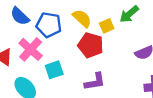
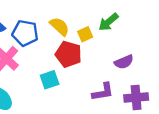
cyan square: (54, 70) -> (50, 80), moved
purple L-shape: (95, 82) -> (103, 92), moved

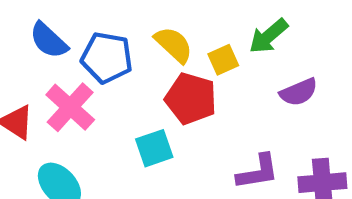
purple semicircle: (124, 62) -> (299, 92), moved

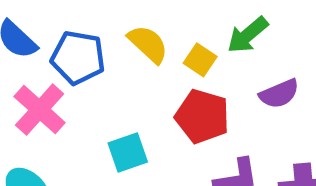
yellow square: (223, 60) -> (200, 60), turned -32
red pentagon: (191, 99) -> (202, 116), moved

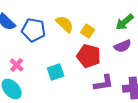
green arrow: (248, 35) -> (125, 22), moved
pink cross: (40, 110) -> (17, 65), moved, size x0.6

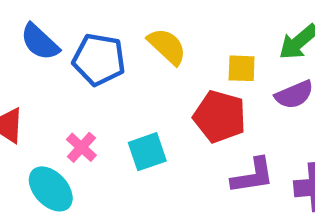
yellow square: (88, 31) -> (242, 68), moved, turned -32
pink cross: (17, 65) -> (81, 147), moved

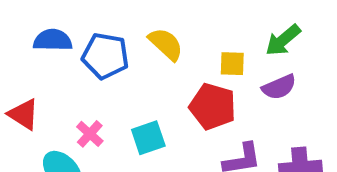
blue semicircle: (40, 42) -> (53, 40), turned 138

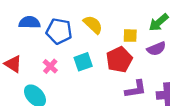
red pentagon: (213, 107) -> (119, 60), turned 30
pink cross: (90, 134) -> (50, 66), moved
cyan square: (148, 138) -> (83, 62), moved

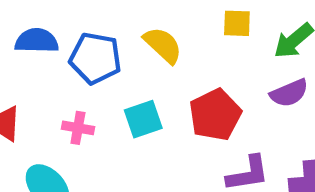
yellow square: (130, 36) -> (237, 23), moved
pink cross: (50, 66) -> (78, 128), turned -32

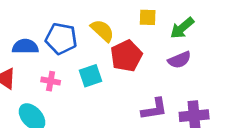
blue semicircle: (37, 41) -> (25, 47), moved
red pentagon: (215, 115) -> (126, 56), moved

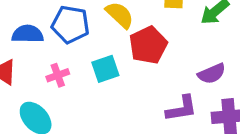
purple semicircle: (179, 60) -> (212, 74), moved
pink cross: (51, 81) -> (58, 75), turned -30

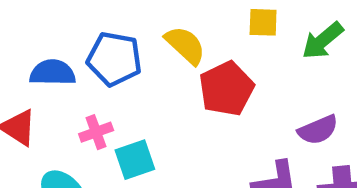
cyan square: (105, 69) -> (135, 160), moved

